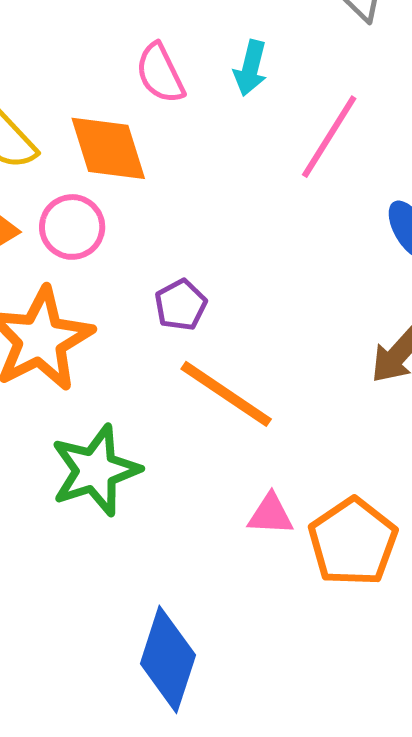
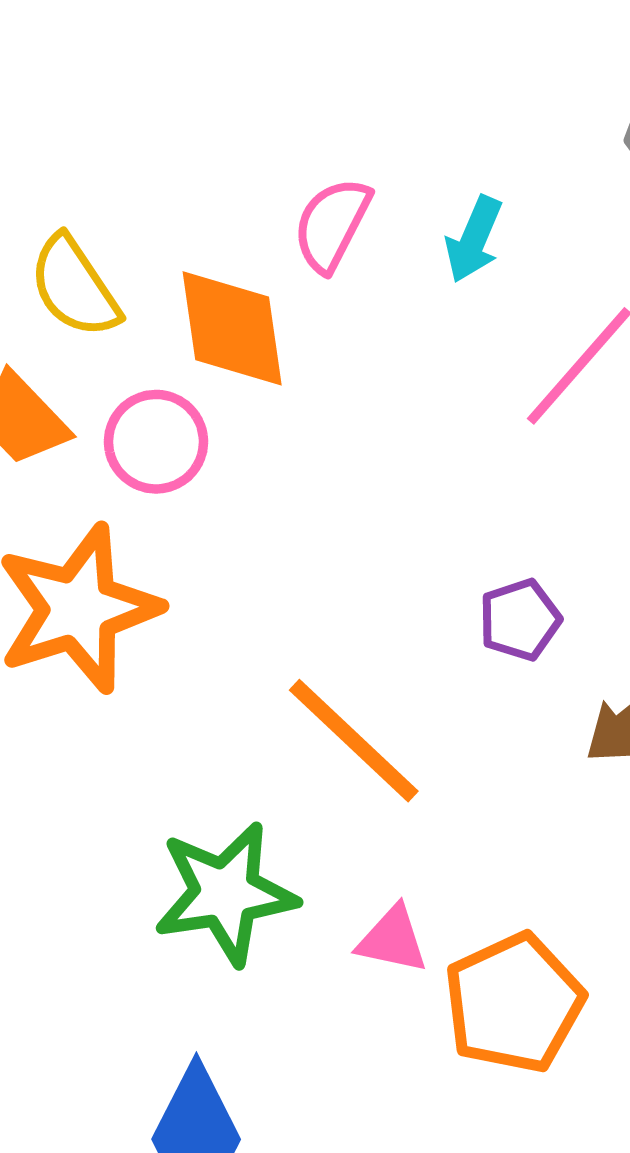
pink semicircle: (160, 73) -> (332, 225), turned 44
purple pentagon: (181, 305) -> (520, 620), moved
green star: (95, 470) -> (225, 893), moved

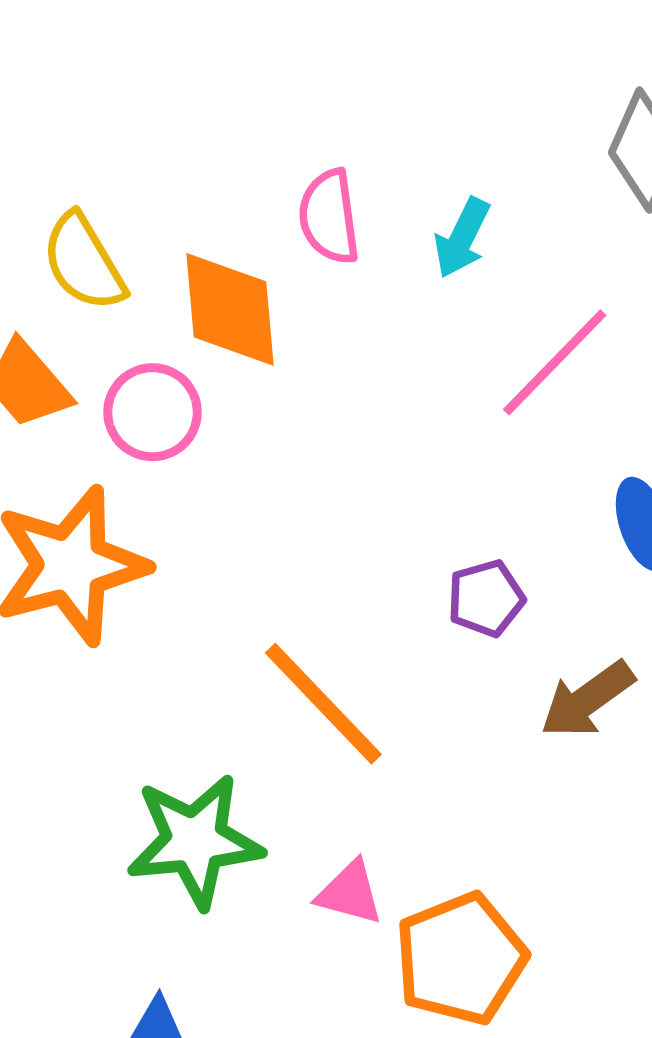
pink semicircle: (332, 225) -> (329, 217), turned -38

